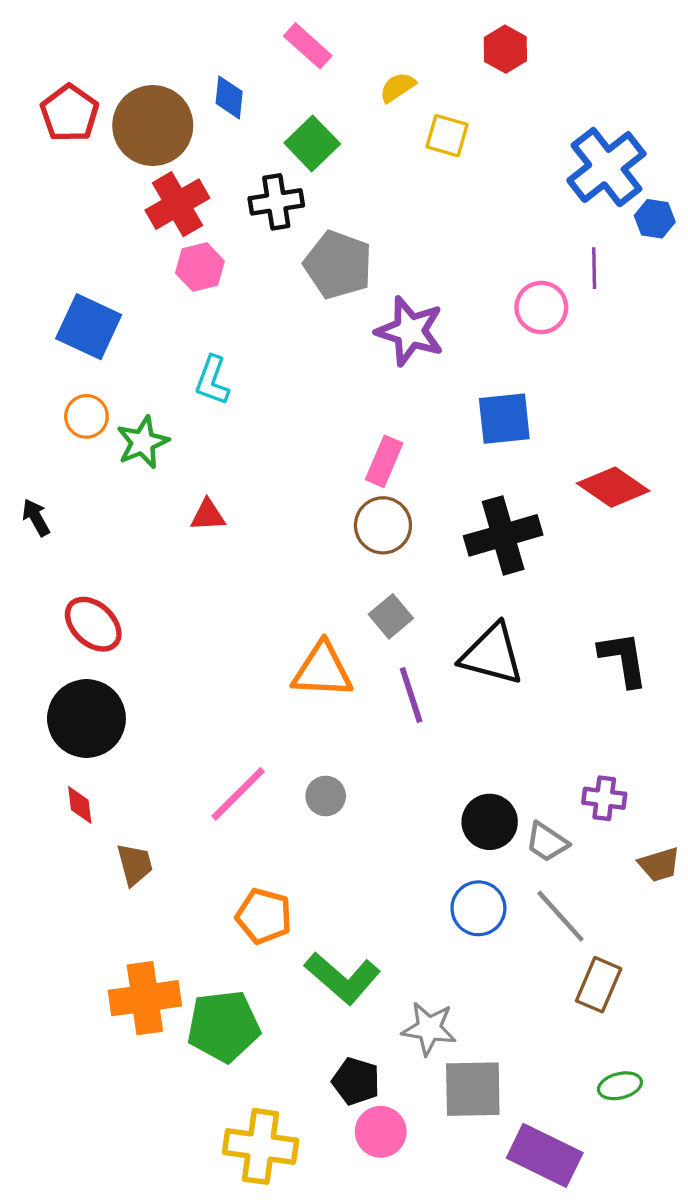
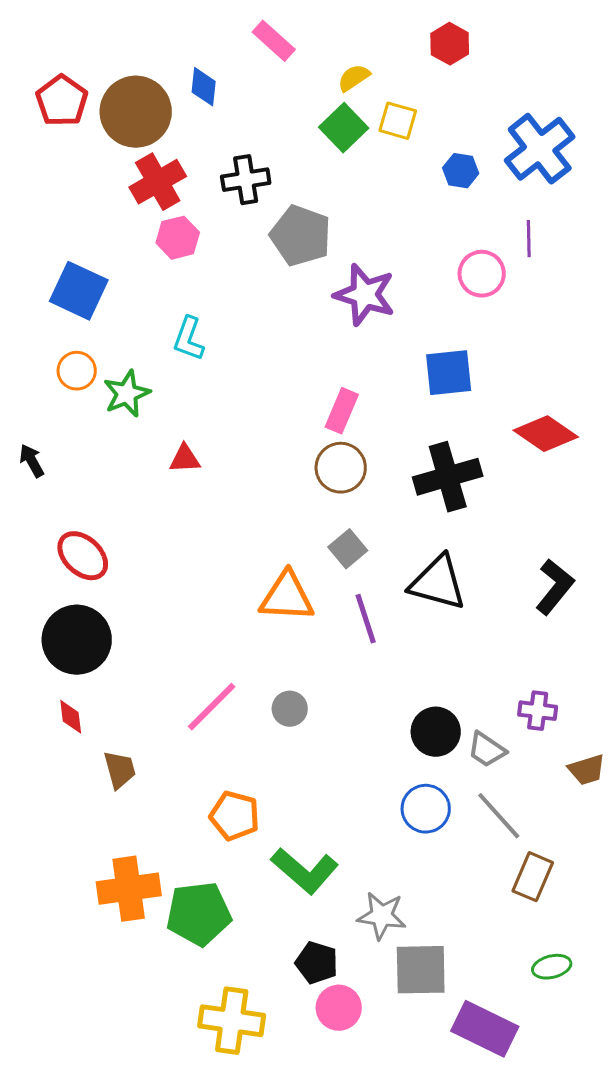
green square: (312, 143) -> (344, 128), moved
blue hexagon: (655, 219) -> (461, 171), moved
black L-shape: (623, 659) -> (555, 587), turned 48

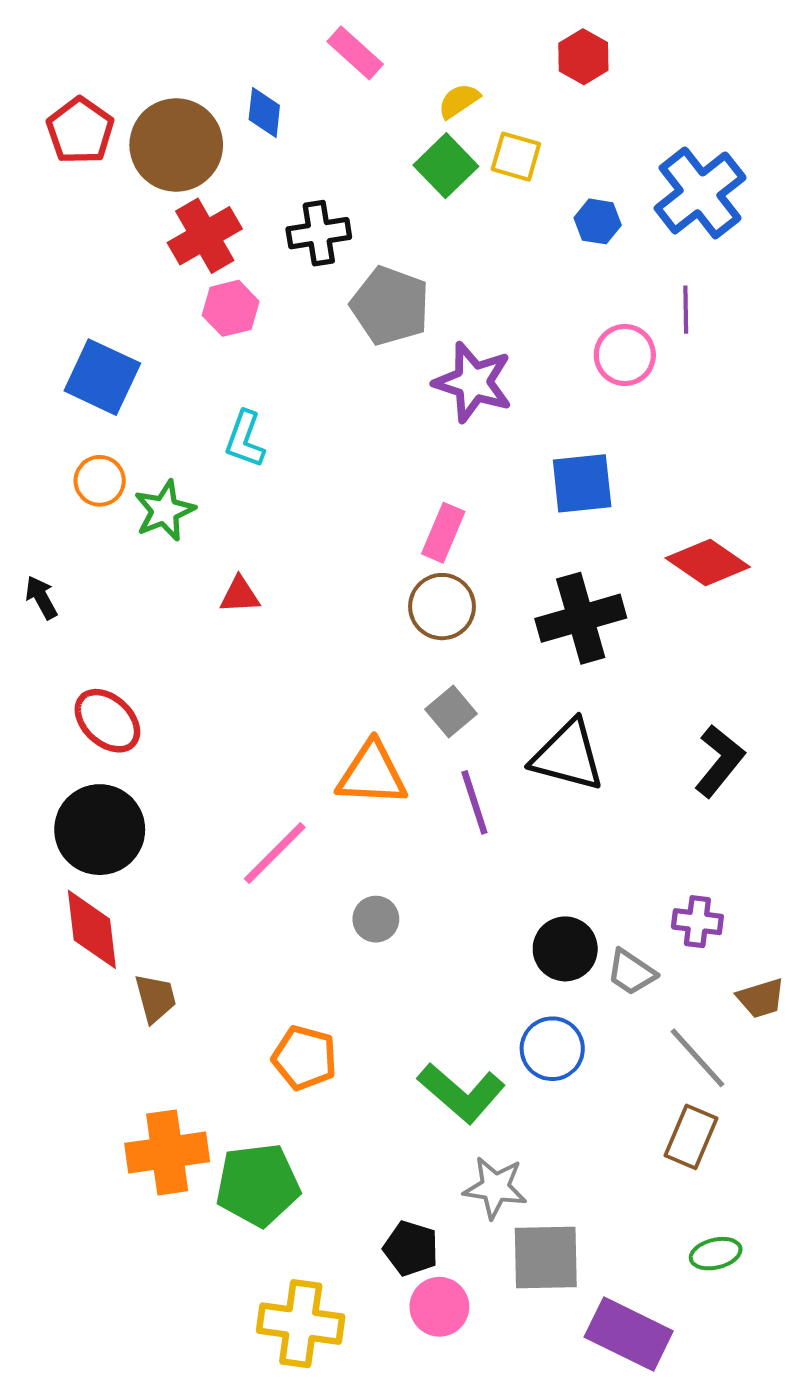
pink line: (212, 707) -> (275, 853), moved
red diamond: (71, 717) -> (92, 929), size x1.8
gray line: (499, 816) -> (697, 1058), moved
green L-shape: (305, 871) -> (461, 1093), moved

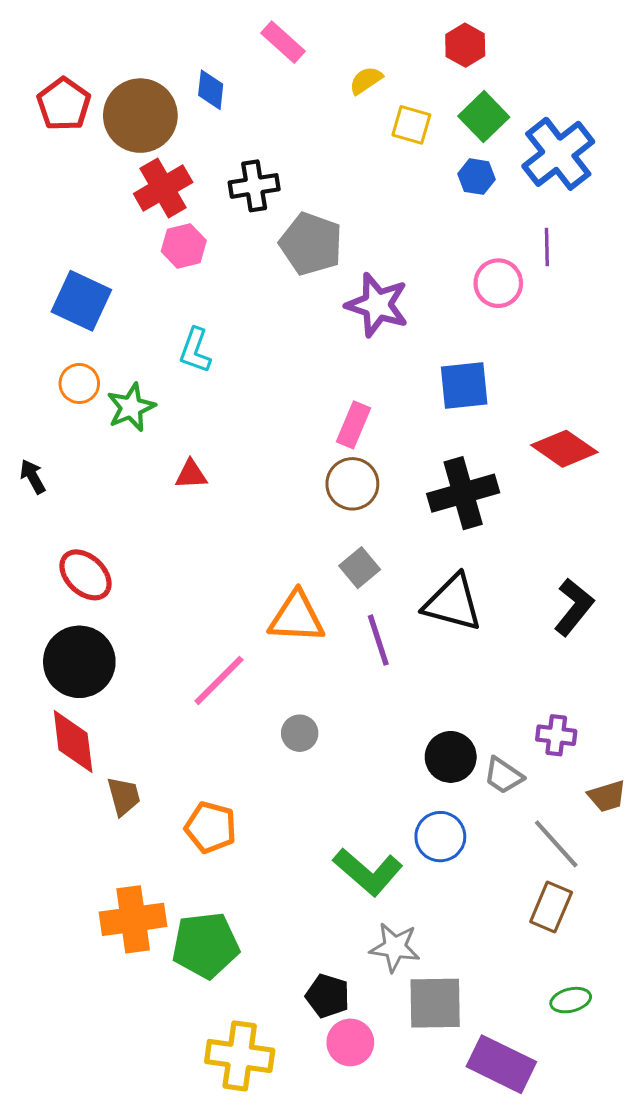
green square: (446, 166) -> (484, 117), moved
orange pentagon: (305, 1058) -> (211, 827), moved

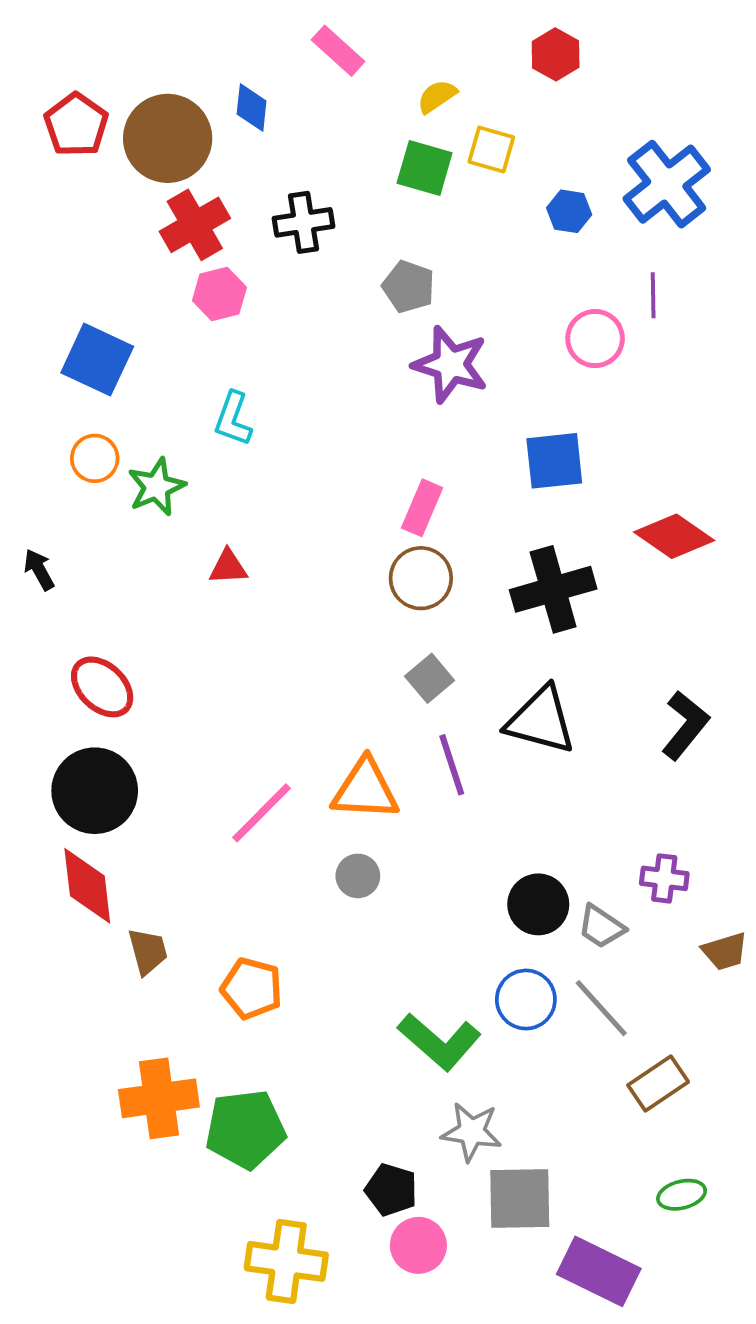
green square: (484, 117) -> (425, 168), moved, turned -30
gray pentagon: (311, 244) -> (409, 287), moved, size x0.7
orange triangle: (297, 617) -> (365, 789), moved
gray line: (556, 844) -> (601, 1008), moved
brown rectangle: (551, 907) -> (658, 1084), turned 33

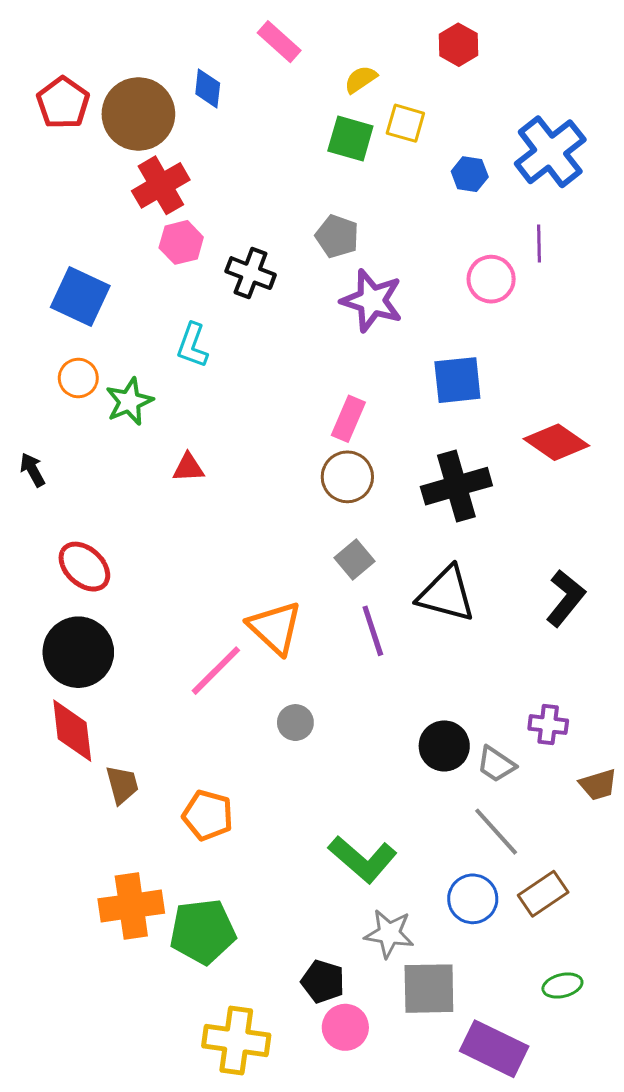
black cross: (303, 222) -> (251, 273), moved, turned 30
orange triangle: (365, 789) -> (275, 628), moved, turned 40
blue circle: (526, 1000) -> (473, 899), moved

